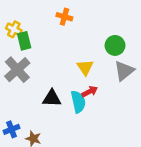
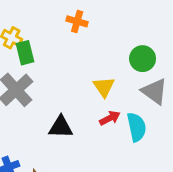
gray triangle: (124, 71) -> (154, 91), turned -45
cyan semicircle: (78, 102) -> (137, 127), moved

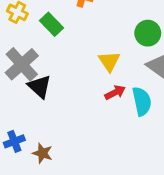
green rectangle: (25, 53) -> (51, 24), moved, turned -30
black triangle: (61, 127) -> (40, 87), moved, turned 40

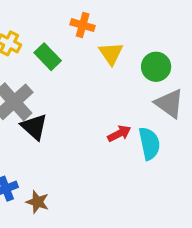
yellow triangle: (109, 61) -> (111, 53), moved

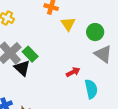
green rectangle: (48, 57) -> (30, 54), moved
cyan semicircle: (149, 144) -> (91, 89), moved

